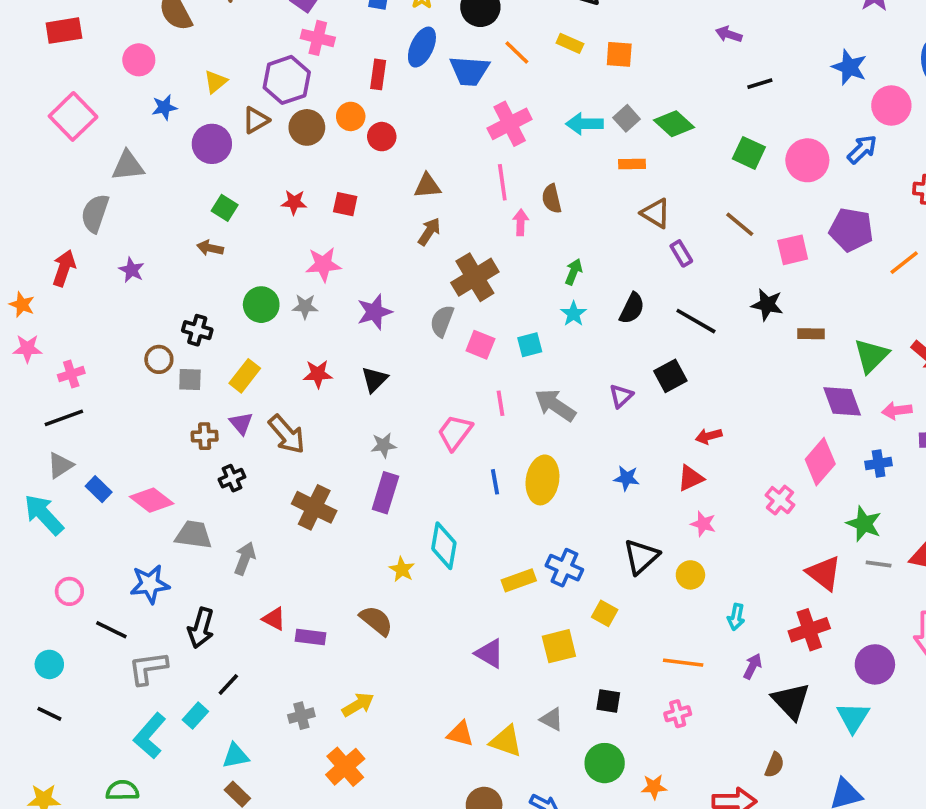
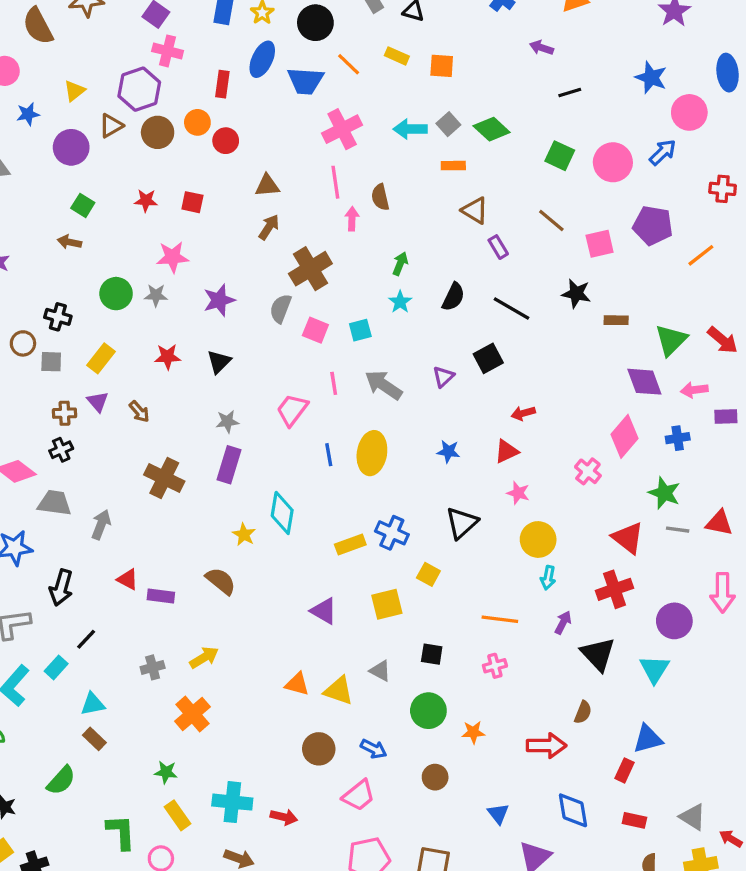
brown arrow: (287, 434) -> (139, 412), size x0.6
black cross: (232, 478) -> (61, 450), moved
yellow circle: (690, 575) -> (538, 539), moved, size x1.4

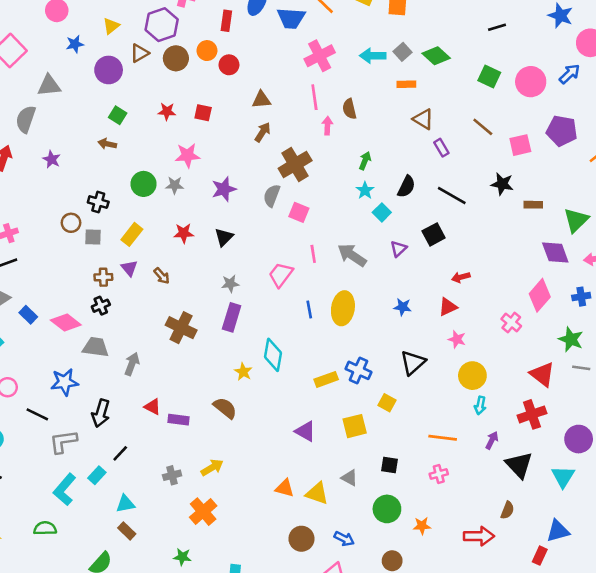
cyan square: (360, 330) -> (382, 212), moved, turned -30

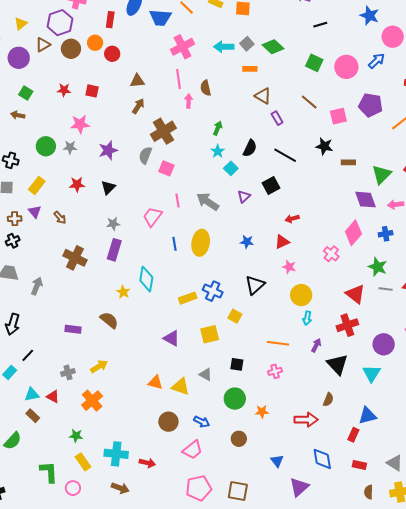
red triangle: (153, 407) -> (53, 397), moved

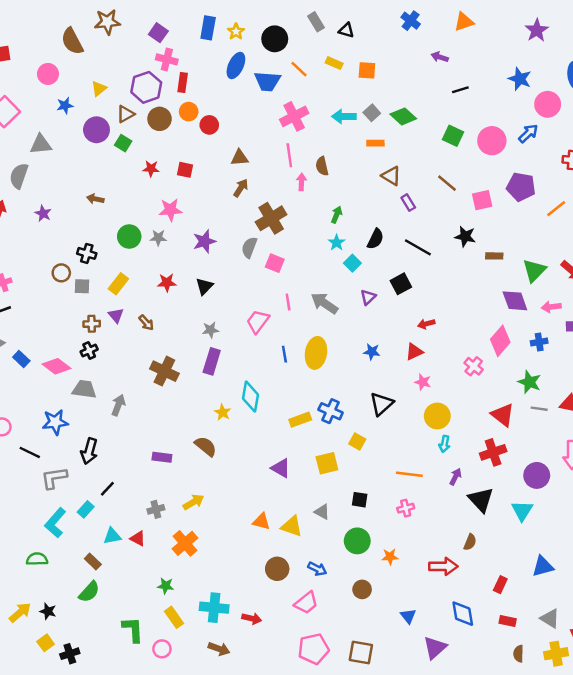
red rectangle: (110, 20) -> (183, 82), moved
green square: (26, 93) -> (123, 143), moved
brown rectangle: (33, 416) -> (93, 562), moved
blue triangle: (367, 416) -> (543, 566), moved

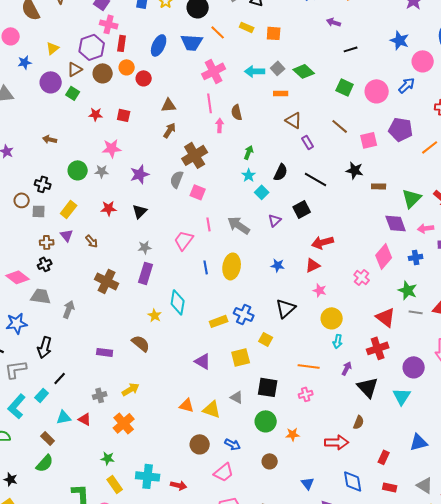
blue ellipse: (236, 65) -> (159, 45), moved
red arrow: (426, 324) -> (323, 242), size x1.5
black square: (360, 500) -> (268, 387), size x1.5

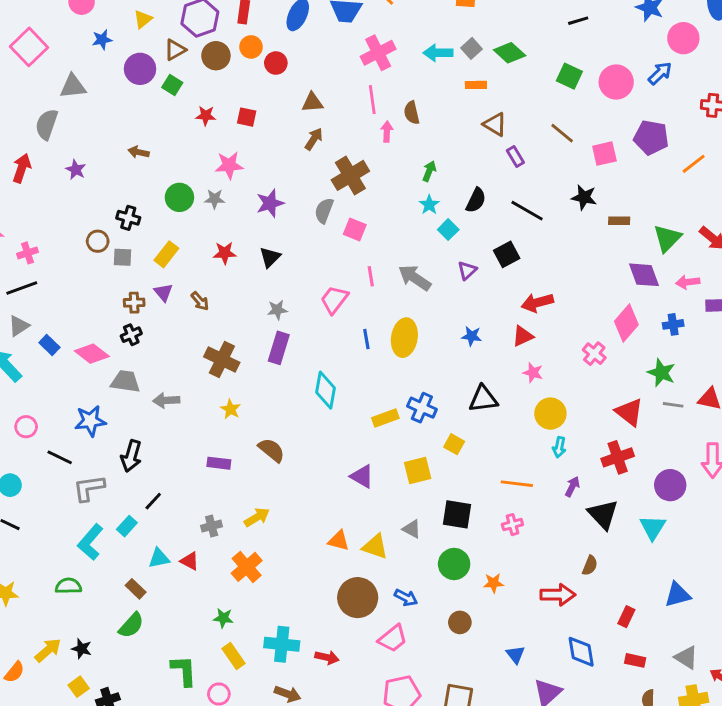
black triangle: (286, 308) -> (483, 399), turned 35
gray arrow: (69, 309) -> (166, 400), turned -114
yellow star: (155, 315) -> (231, 409), moved
brown circle: (200, 444) -> (358, 598), size x1.4

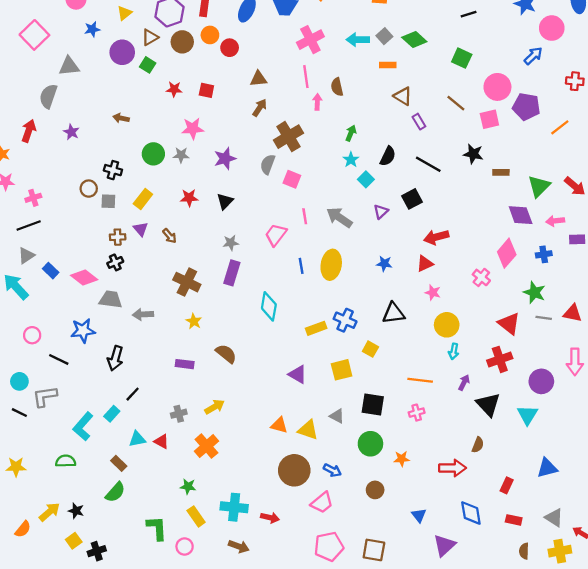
pink circle: (616, 82) -> (497, 87), moved
gray L-shape: (89, 488) -> (45, 396), moved

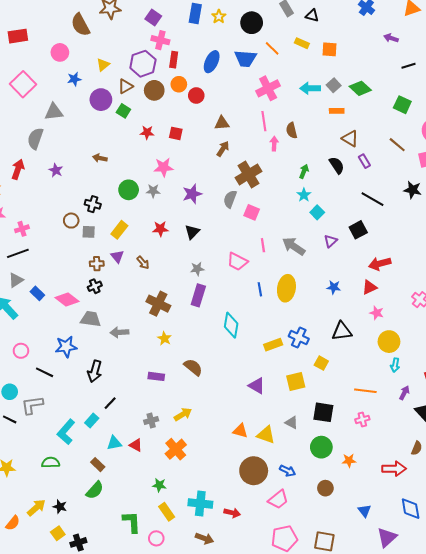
black semicircle: (388, 156) -> (337, 165), moved, turned -60
pink trapezoid: (276, 235) -> (237, 262), turned -100

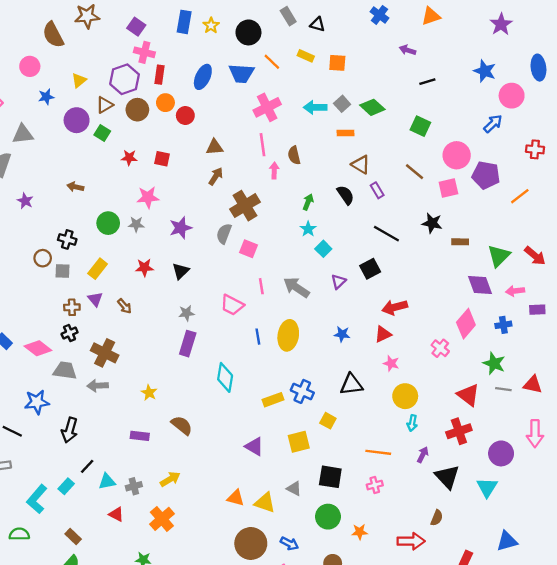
brown cross: (158, 304) -> (105, 353), moved
cyan triangle: (114, 443) -> (107, 482), moved

